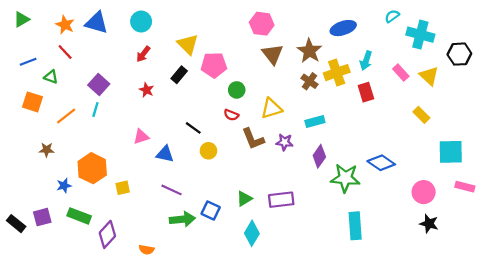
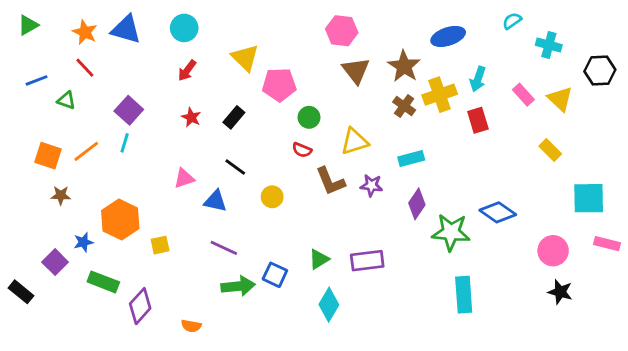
cyan cross: (420, 35) -> (549, 45), size x0.7
black rectangle: (179, 75) -> (234, 117), moved
orange square: (32, 102) -> (48, 156), moved
black line: (193, 128) -> (235, 167), moved
purple square: (42, 217) -> (55, 262), moved, turned -30

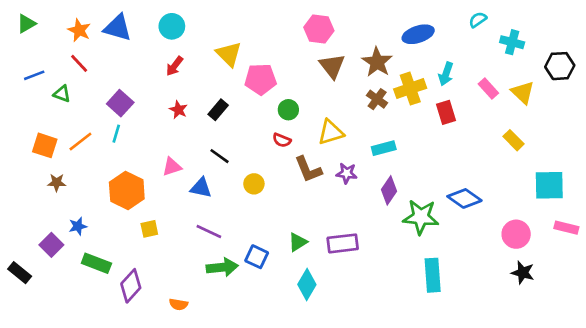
orange hexagon: (120, 219) -> (127, 190), moved

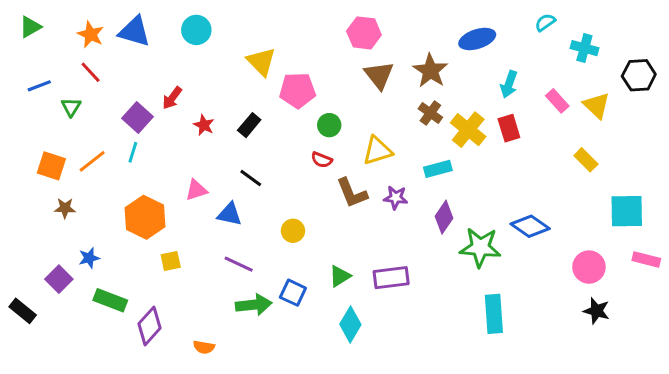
red arrow: (175, 66) -> (172, 98), moved
yellow cross: (410, 89) -> (468, 130), moved, turned -32
green triangle: (62, 94) -> (71, 107), turned 42
yellow circle: (254, 184) -> (293, 231), moved

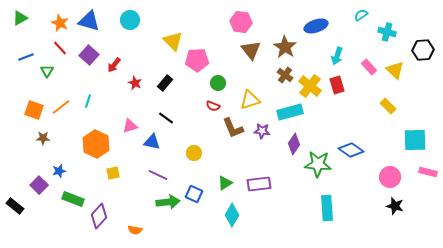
purple square: (137, 118) -> (89, 55), moved
cyan rectangle: (438, 169) -> (290, 112), size x1.4

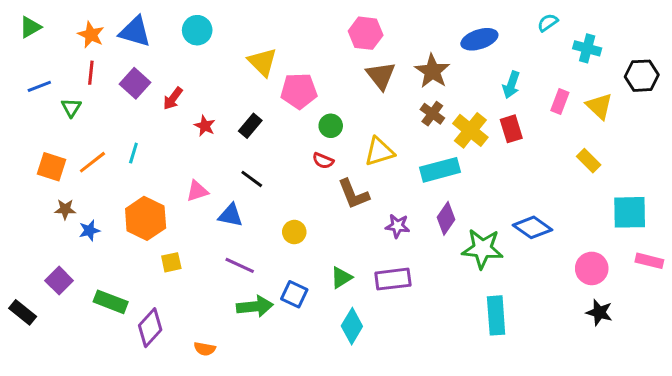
red line: (60, 48) -> (91, 73), turned 49
pink rectangle: (369, 67) -> (560, 102), turned 63
purple star: (262, 131) -> (397, 226), moved
blue star: (59, 171) -> (89, 230), moved

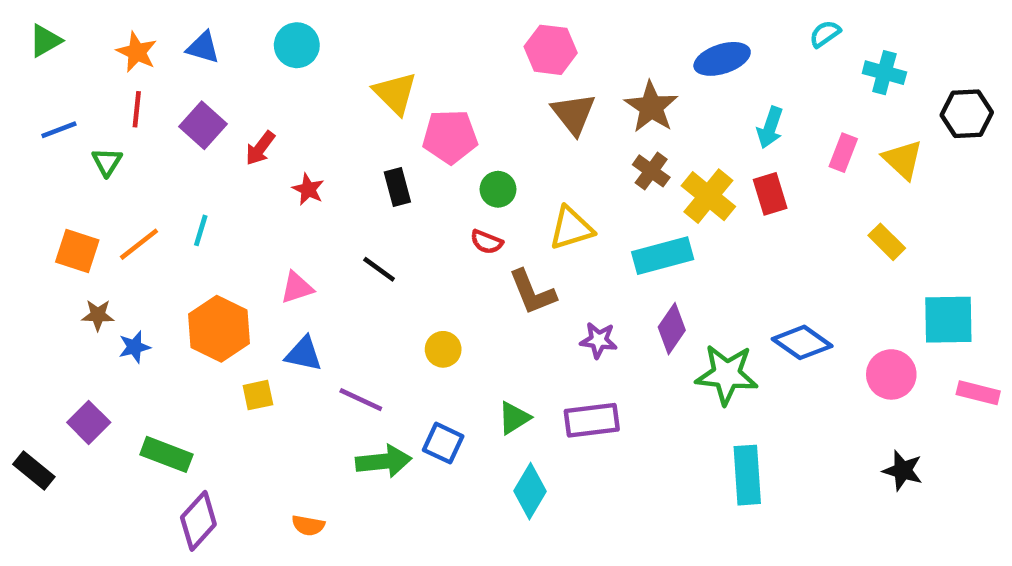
blue triangle: (135, 32) -> (203, 47), size x0.7
black rectangle: (250, 126) -> (397, 187), moved, turned -55
blue triangle: (231, 215) -> (304, 354), moved
pink circle: (592, 268) -> (891, 374), moved
purple diamond: (150, 328) -> (198, 521), moved

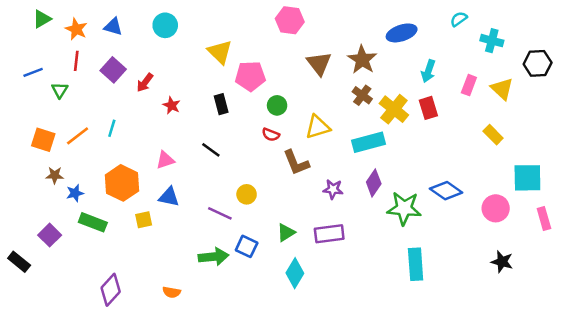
green triangle: (45, 41) -> (42, 19), moved
pink hexagon: (551, 50) -> (290, 20), moved
pink rectangle: (978, 393) -> (544, 219), turned 60
purple line: (361, 400) -> (220, 213), moved
green rectangle: (166, 454) -> (93, 222), moved

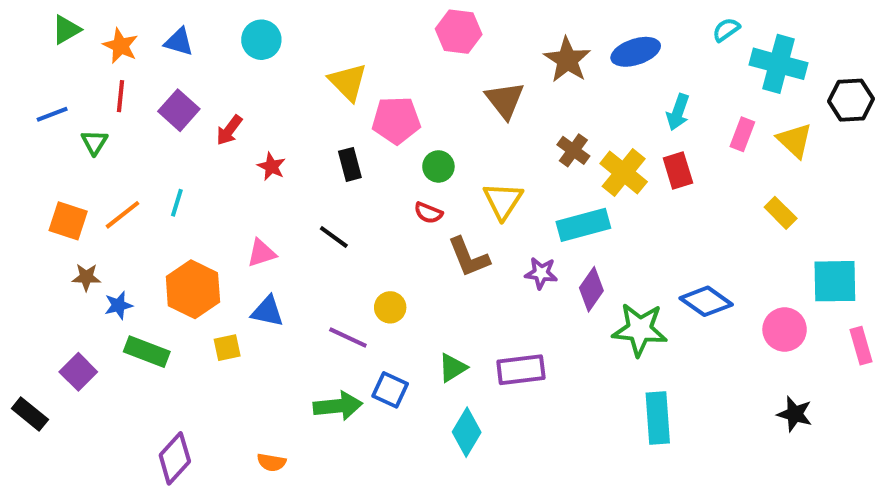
cyan cross: (492, 41) -> (779, 64), size x1.5
brown star: (362, 60) -> (567, 60), moved
yellow triangle: (318, 127) -> (503, 201), turned -40
purple star: (333, 189) -> (541, 273), moved

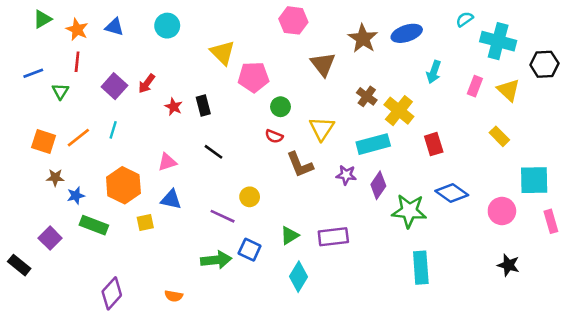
purple square: (179, 110) -> (114, 86), moved
black rectangle: (350, 164) -> (203, 105), moved
red rectangle: (678, 171) -> (434, 144), moved

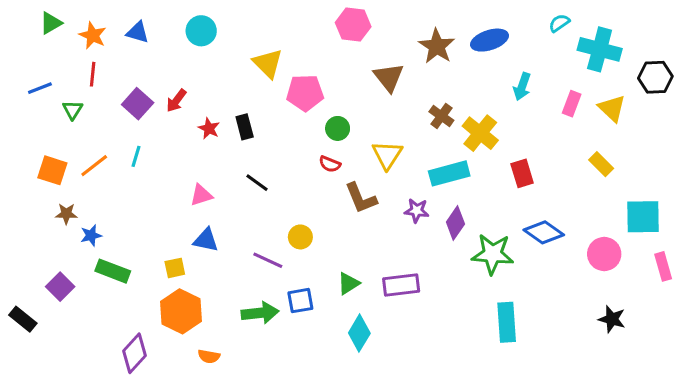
orange hexagon: (123, 185) -> (181, 311), moved
blue square: (250, 250) -> (300, 301), turned -35

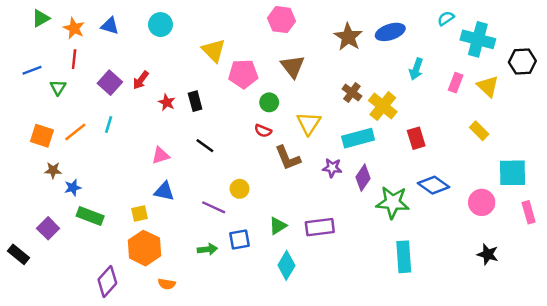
brown triangle: (389, 77) -> (293, 67), moved
green arrow: (260, 313) -> (207, 249), size x0.7

